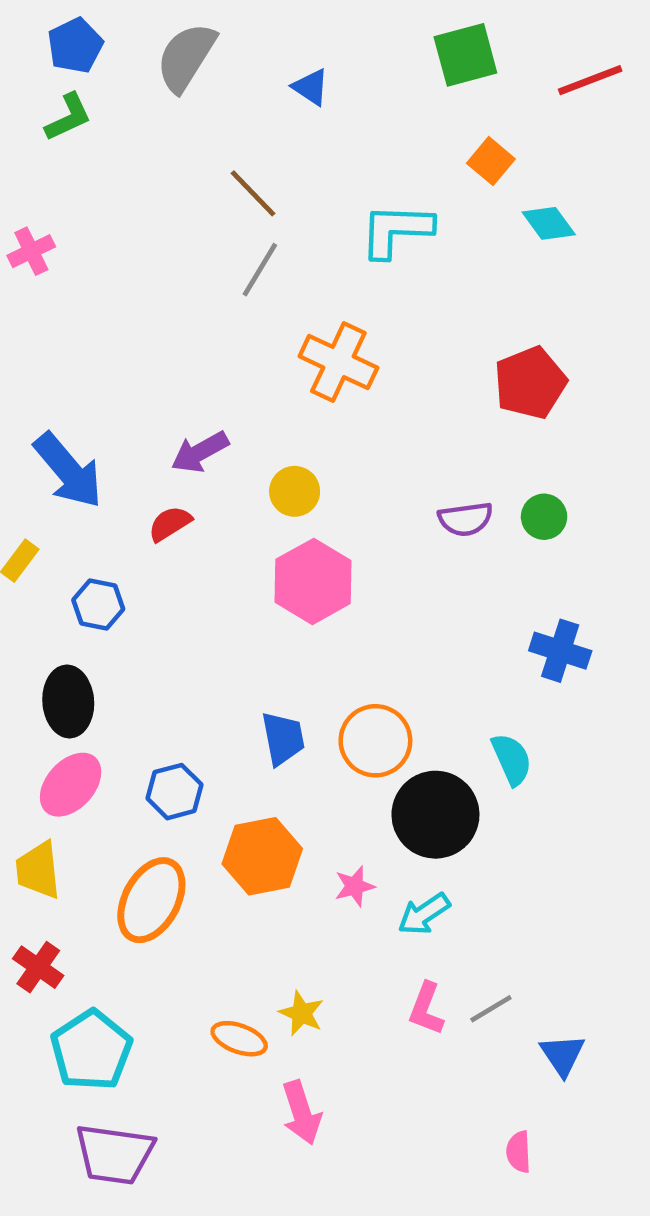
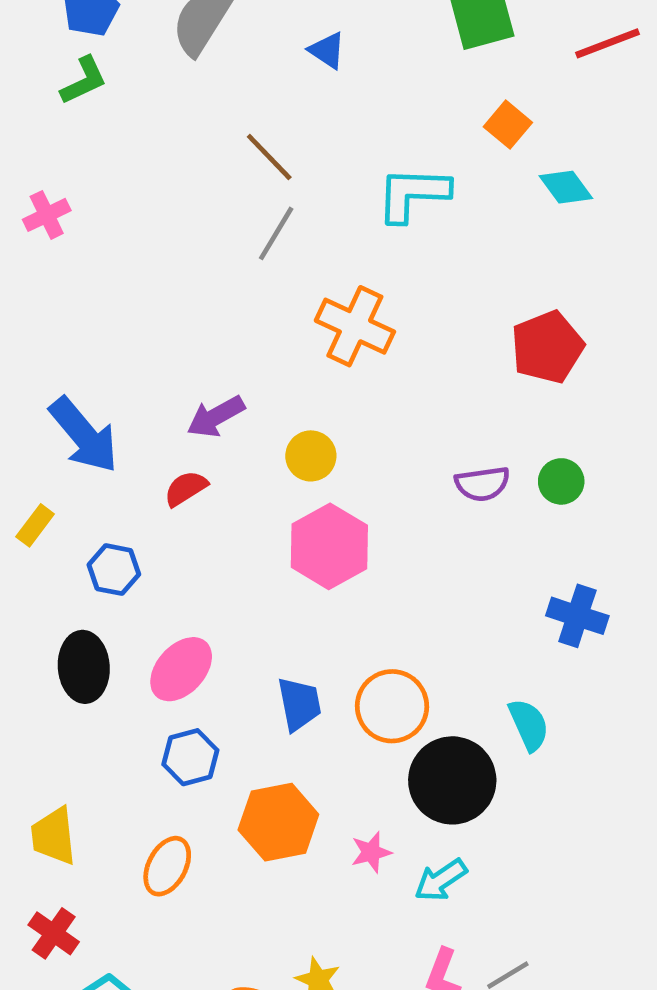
pink ellipse: (71, 785) -> (181, 669), moved
orange ellipse: (151, 900) -> (167, 866), size x0.7

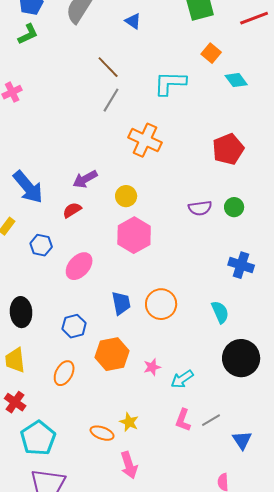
black ellipse: (84, 667) -> (21, 312), moved
pink ellipse: (181, 669) -> (79, 266), moved
black circle: (452, 780) -> (241, 358), moved

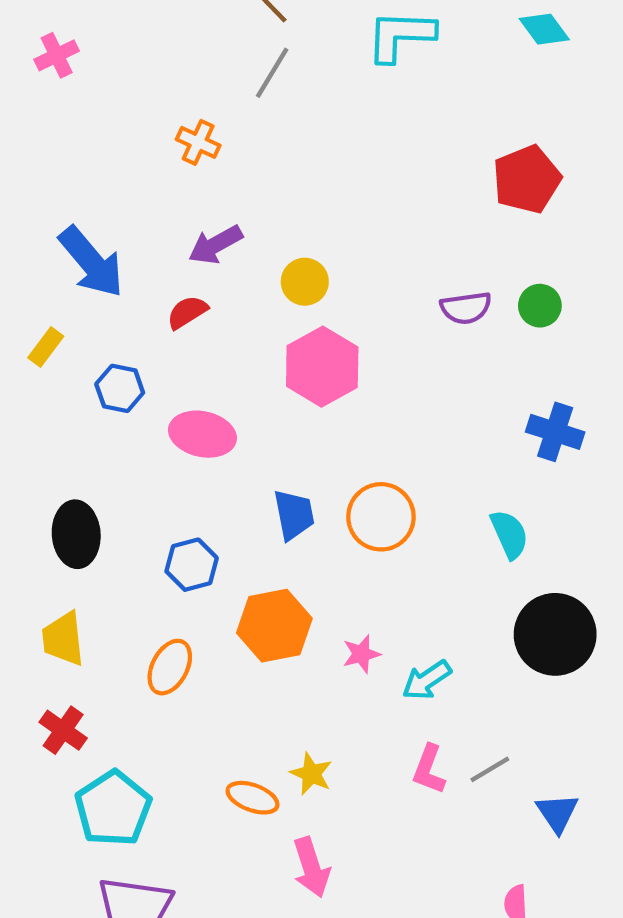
orange cross: (145, 140) -> (198, 142), moved, size x0.6
pink ellipse: (79, 266) -> (202, 434), turned 60

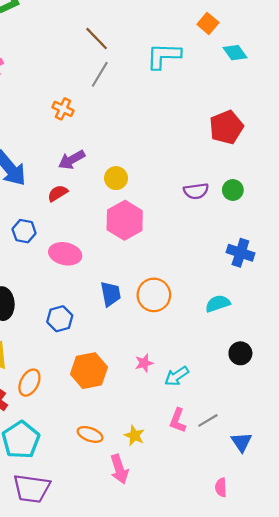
cyan semicircle: (509, 534) -> (218, 304), turned -85
orange hexagon: (274, 626) -> (89, 371), moved
black circle: (555, 634) -> (240, 353), size x0.6
orange ellipse: (170, 667) -> (29, 383), moved
yellow star: (311, 774) -> (134, 436), moved

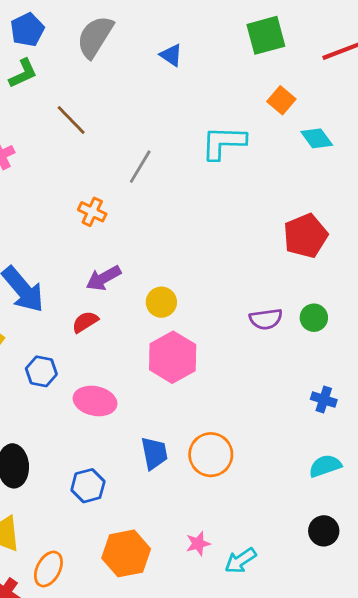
brown line: (97, 39) -> (71, 120), moved
blue cross: (240, 253) -> (324, 400), size x0.7
cyan semicircle: (218, 304) -> (325, 466), moved

